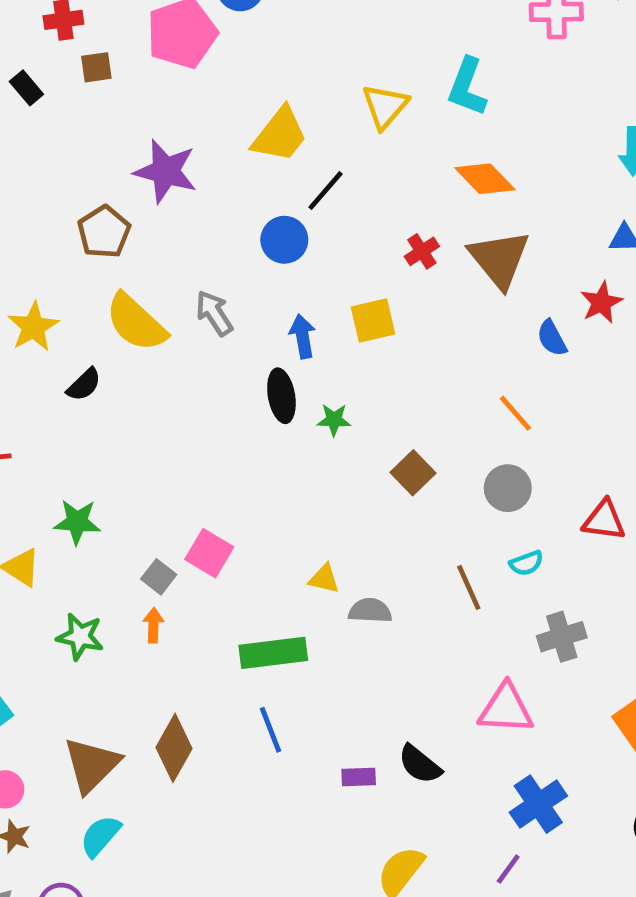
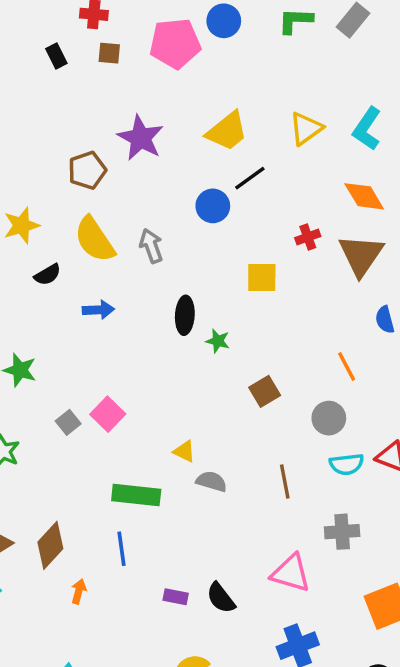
blue arrow: (303, 336) -> (98, 310), moved, turned 84
cyan semicircle: (526, 563) -> (347, 464), moved, size x1.4
orange arrow: (153, 625) -> (79, 591), moved

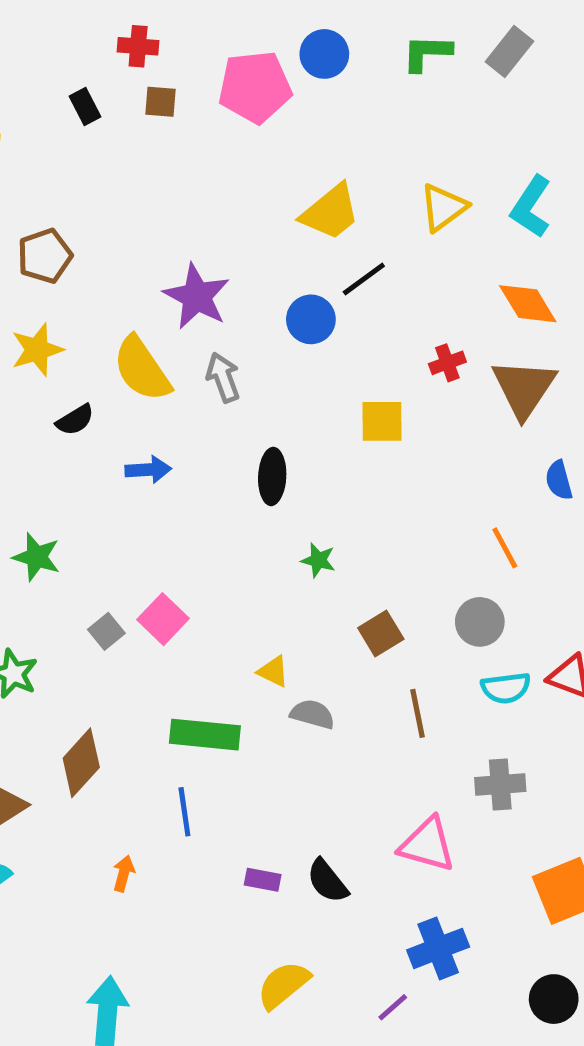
purple star: (141, 138) -> (197, 296), moved
brown pentagon: (87, 170) -> (45, 256), moved
green star: (218, 341) -> (318, 560), moved
brown square: (265, 391) -> (381, 634), moved
brown diamond: (50, 545) -> (81, 763), moved

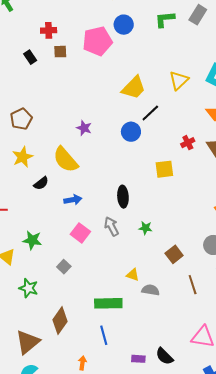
purple star: (197, 296) -> (84, 128), size x0.6
gray arrow: (223, 377) -> (111, 226), moved
pink square: (163, 619) -> (80, 233), moved

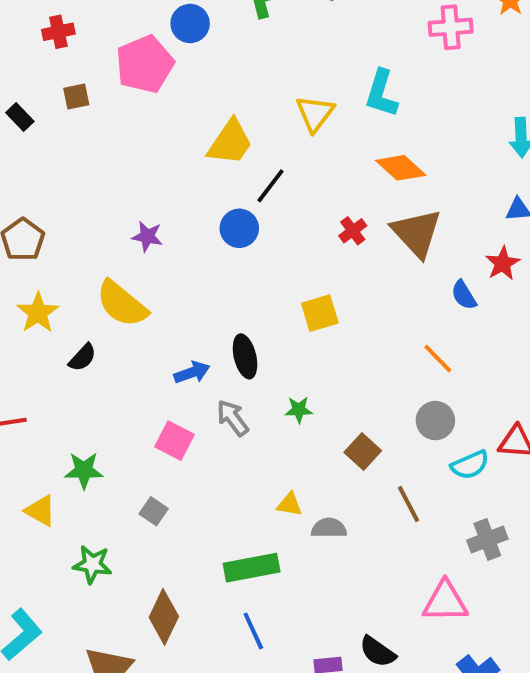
red cross: (49, 30) -> (58, 32), moved
yellow square: (164, 169) -> (320, 313), moved
blue arrow: (73, 200) -> (192, 372), moved

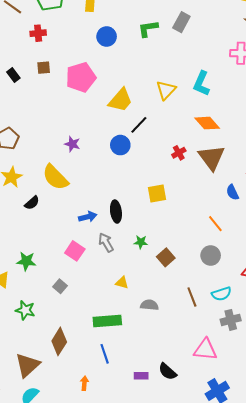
pink pentagon: (145, 64) -> (81, 77), moved
brown square: (363, 451) -> (166, 257), moved
cyan semicircle: (470, 465) -> (221, 294), moved
yellow triangle: (289, 504) -> (122, 283), moved

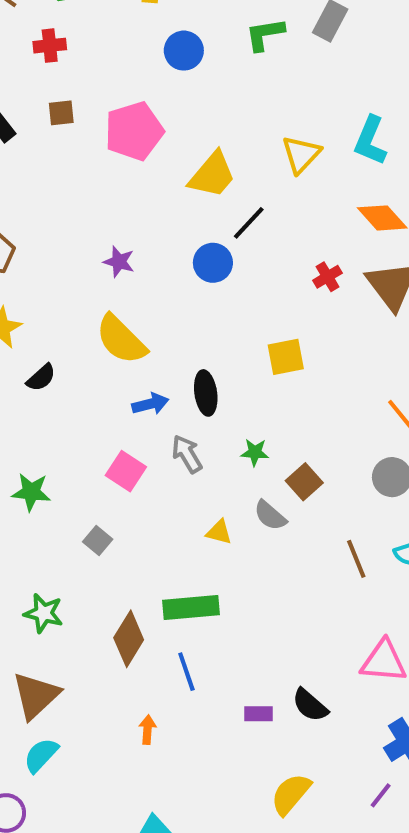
yellow semicircle: (55, 177) -> (121, 339), moved
gray semicircle: (149, 305) -> (270, 515), moved, turned -144
green star: (25, 310) -> (43, 613), moved
brown diamond: (59, 341) -> (129, 639), moved

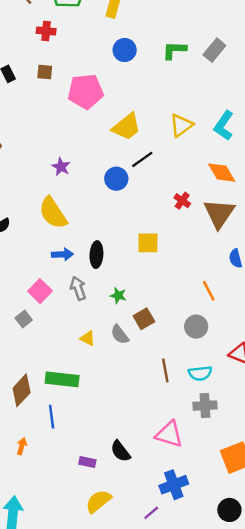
red cross: (328, 277) -> (182, 201), turned -35
gray square: (98, 540) -> (24, 319), moved
purple rectangle: (259, 714) -> (87, 462), moved

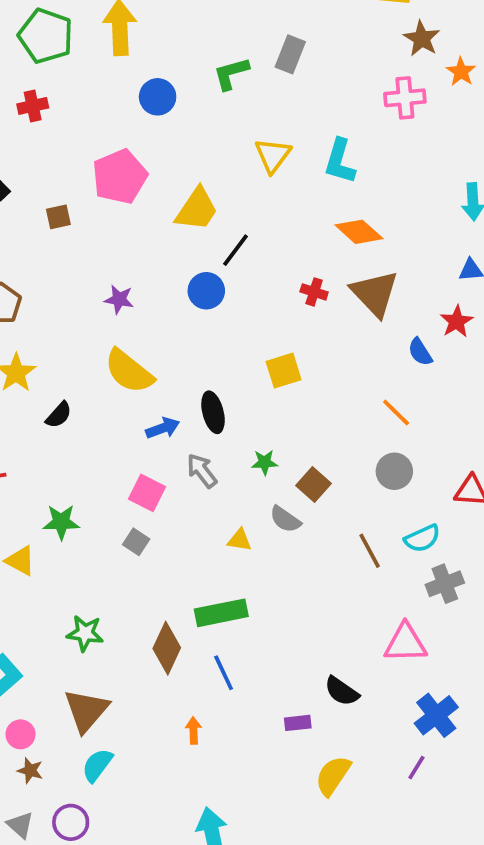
brown square: (45, 72) -> (58, 217), moved
yellow triangle: (181, 125) -> (273, 155), moved

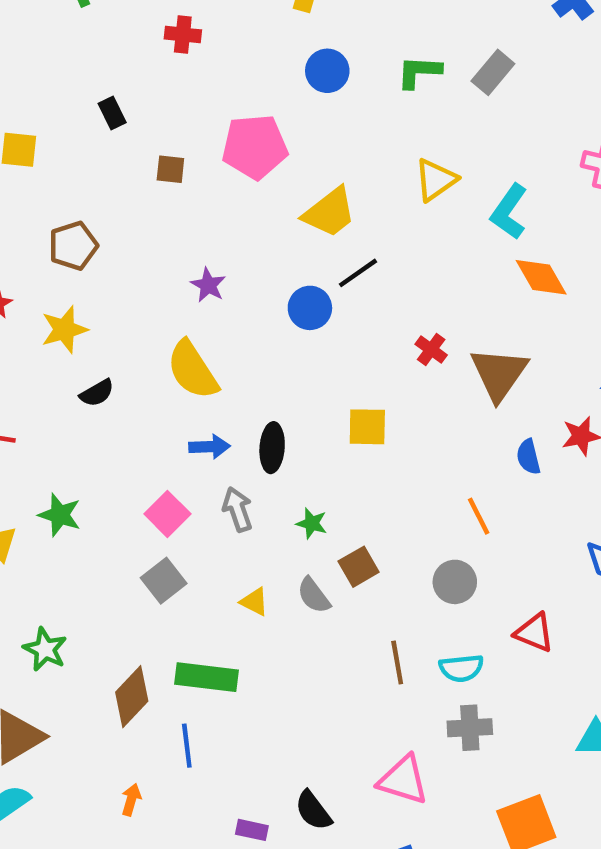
orange diamond: (359, 232) -> (541, 277), moved
gray square: (136, 542) -> (164, 581), moved, size x1.4

